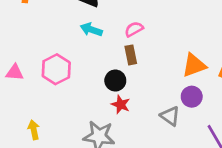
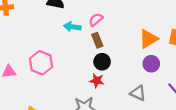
cyan arrow: (91, 30) -> (72, 27), moved
black circle: (115, 81) -> (102, 62), moved
gray triangle: (170, 116) -> (138, 93), moved

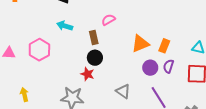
pink semicircle: (96, 20) -> (108, 20), moved
cyan arrow: (72, 27) -> (65, 26), moved
purple circle: (151, 64) -> (150, 68), moved

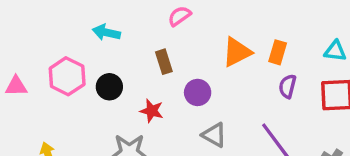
brown rectangle: (94, 37) -> (164, 62), moved
black circle: (95, 58) -> (109, 87), moved
purple circle: (150, 68) -> (198, 92), moved

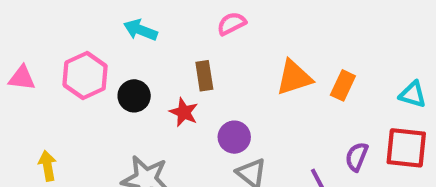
purple semicircle: (288, 86) -> (357, 157), moved
purple circle: (198, 92) -> (234, 137), moved
red star: (152, 111) -> (184, 112), moved

